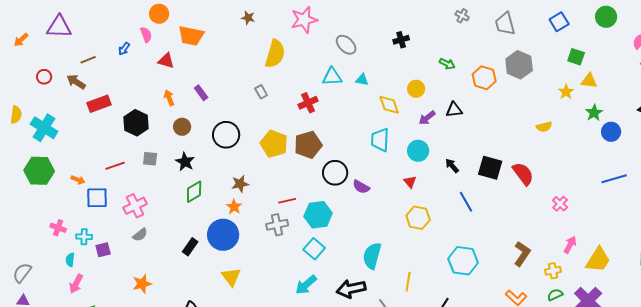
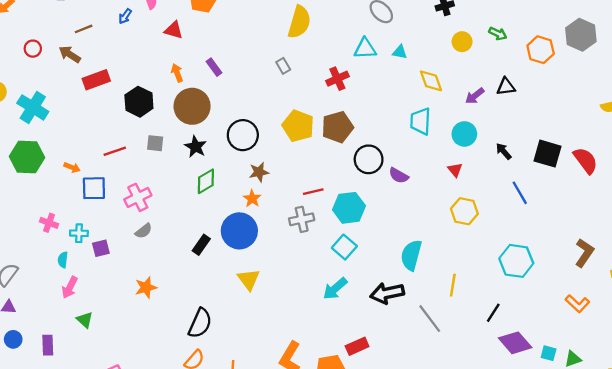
yellow circle: (416, 89) -> (462, 42), moved
brown circle: (182, 127) -> (192, 106), size x1.8
black circle: (226, 135) -> (243, 135), moved

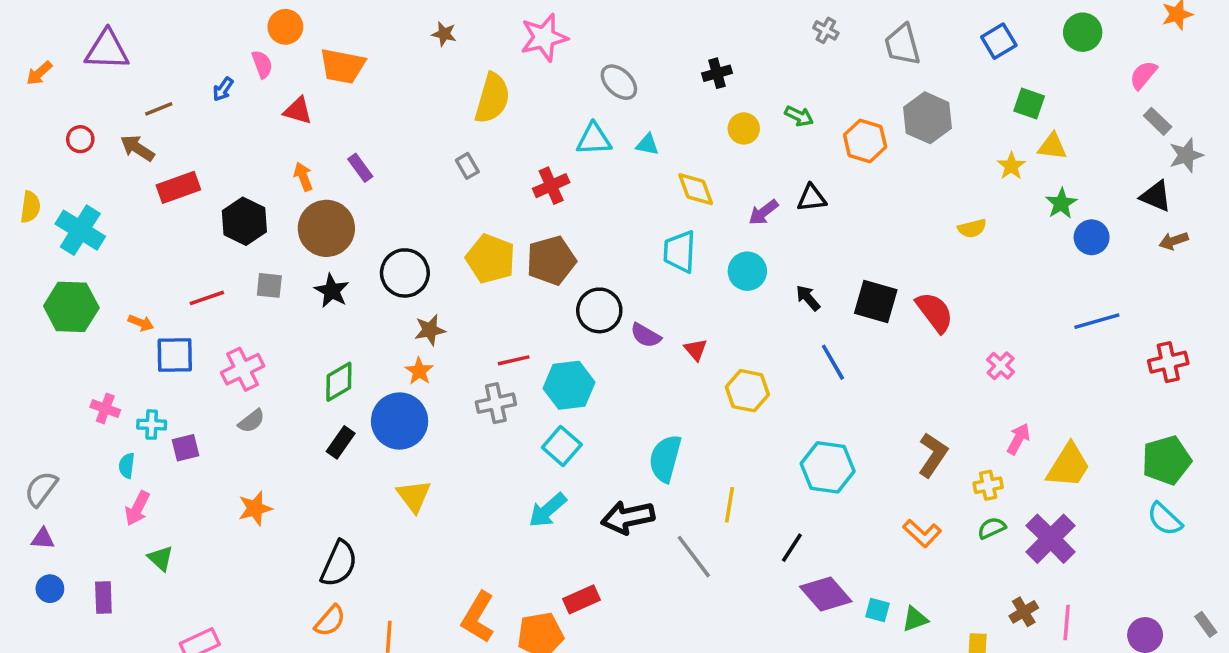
red triangle: (455, 170) -> (696, 350), moved
green diamond: (206, 181) -> (339, 382), moved

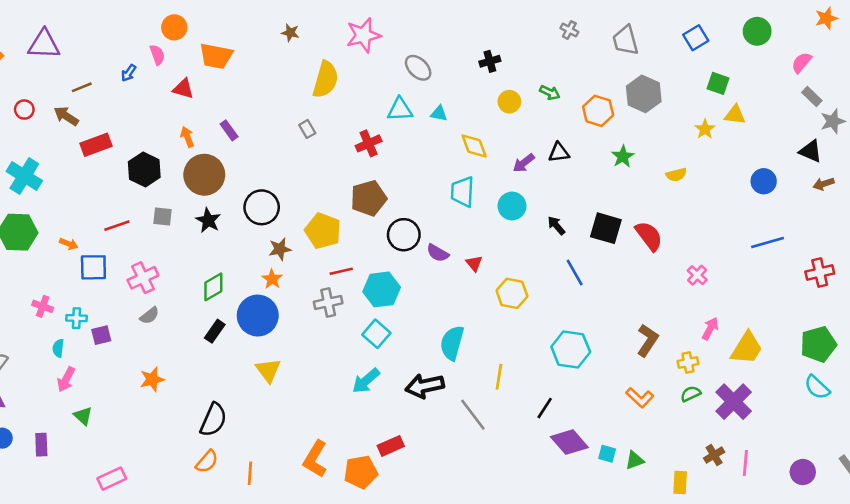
green star: (1061, 203) -> (623, 156), moved
yellow pentagon: (490, 259) -> (323, 231), moved

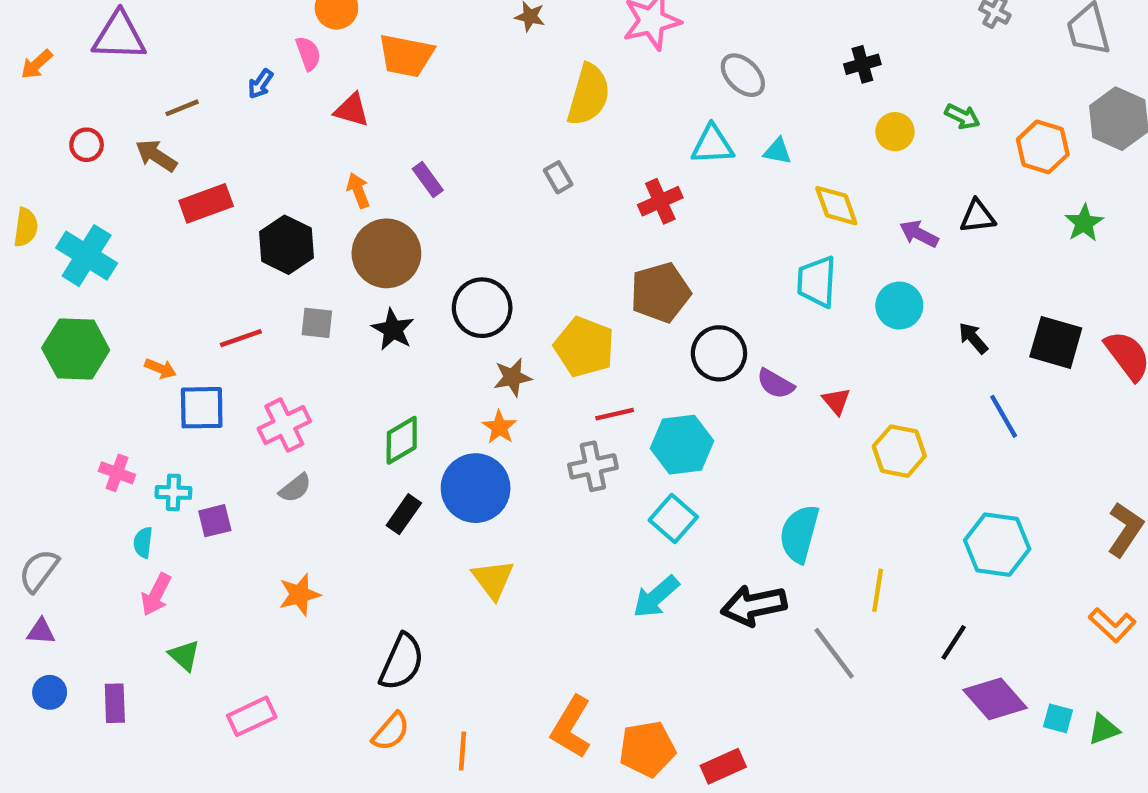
purple arrow: (524, 163) -> (919, 234), turned 65
red rectangle: (391, 446) -> (723, 766), moved
pink rectangle: (112, 479) -> (252, 716), moved

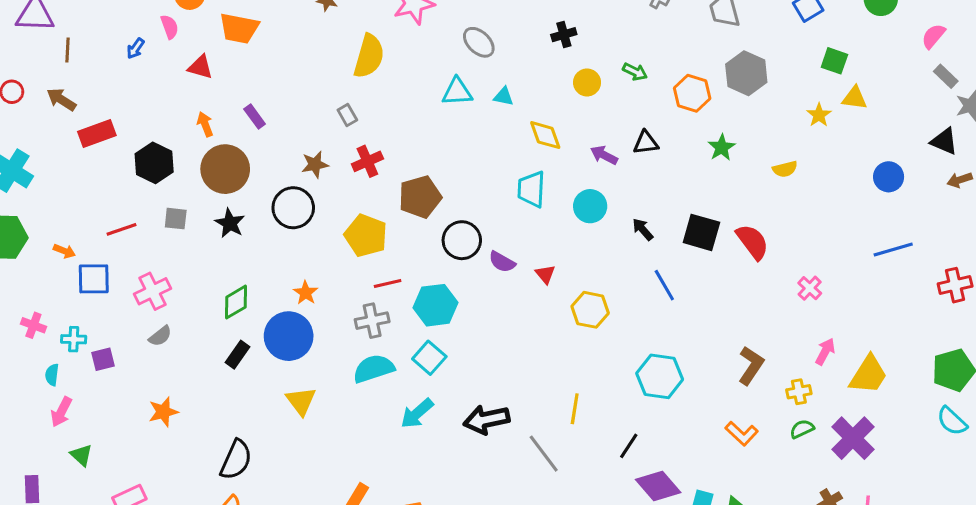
brown line: (182, 108) -> (67, 50), moved, turned -65
red cross: (660, 201) -> (367, 161), moved
brown star: (512, 377) -> (315, 164), moved
cyan semicircle: (799, 534) -> (374, 369), moved, turned 57

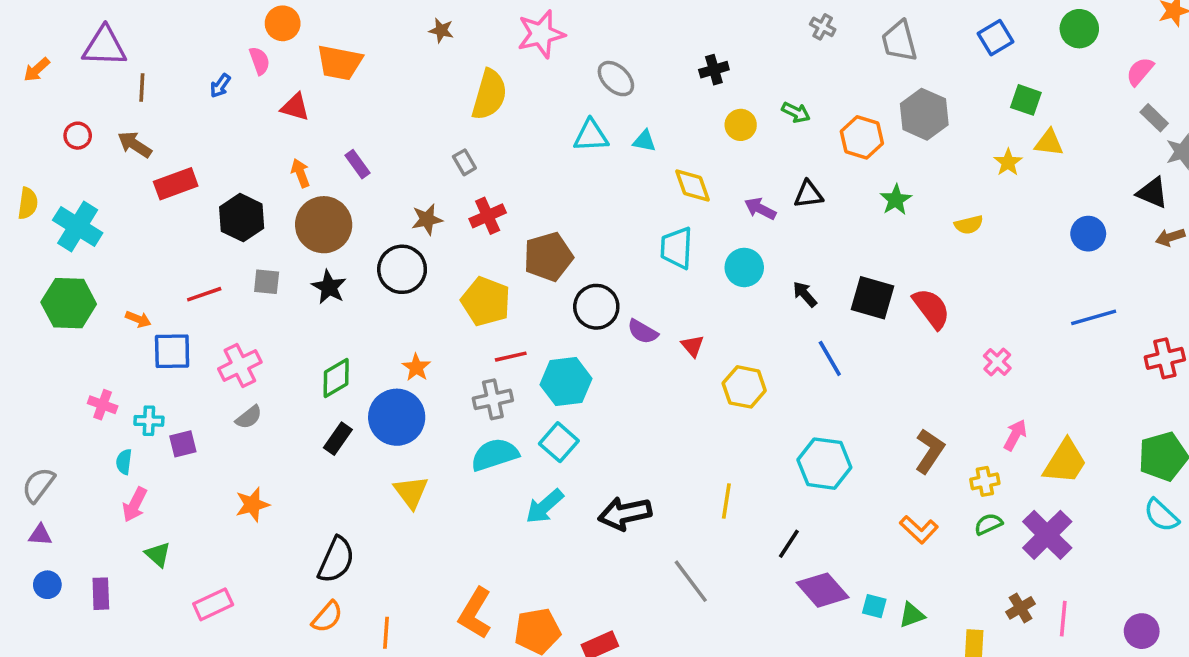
gray line: (544, 454) -> (691, 581), moved

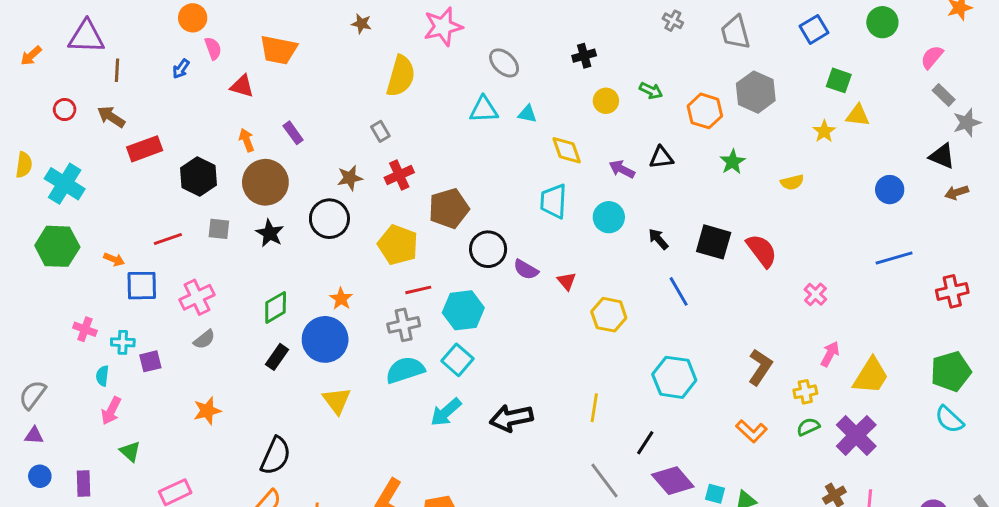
orange circle: (283, 23) -> (193, 18), moved
gray line: (691, 581) -> (604, 481), moved

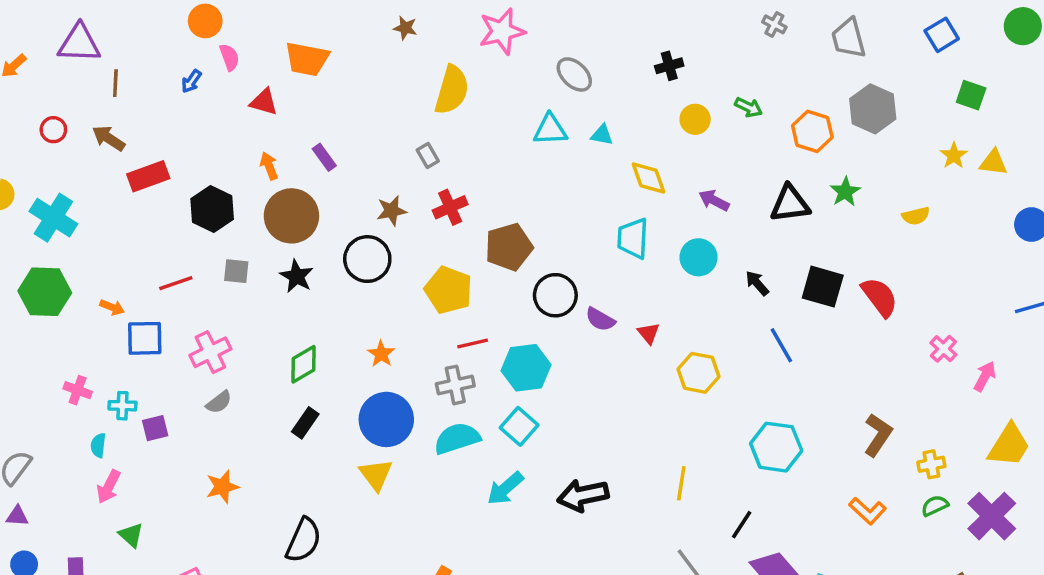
yellow triangle: (858, 115) -> (993, 162), moved
black triangle: (661, 158) -> (790, 204), moved, size x1.4
blue circle: (325, 339) -> (386, 419), moved
pink arrow: (830, 354) -> (985, 376), moved

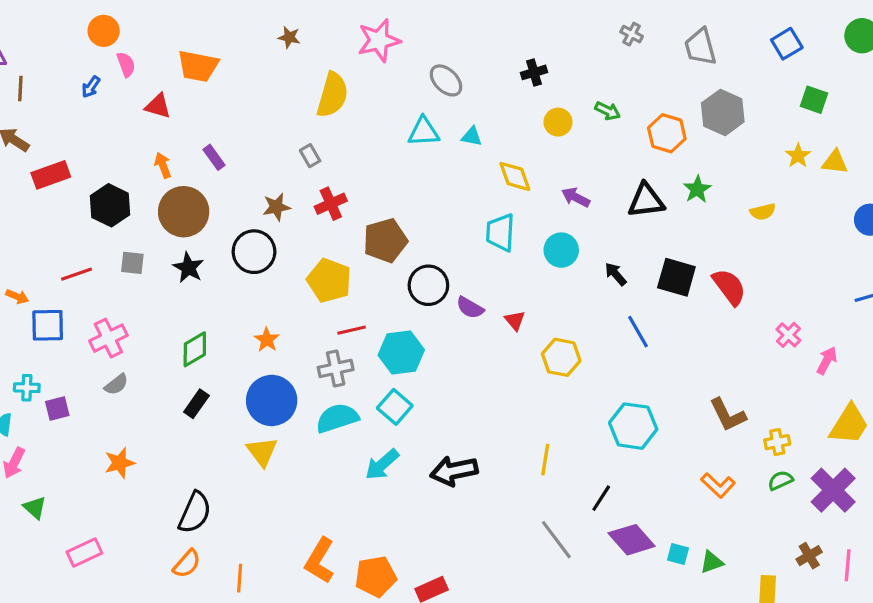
brown L-shape: (878, 435) -> (728, 415), turned 120

